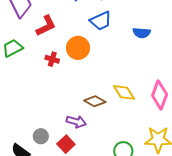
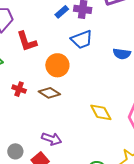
red L-shape: (46, 26) -> (27, 41), turned 95
red cross: (52, 59) -> (19, 89), moved
brown diamond: (95, 101) -> (49, 93), moved

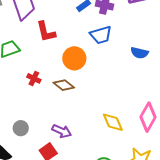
yellow diamond: (101, 112) -> (113, 122), moved
gray circle: (15, 151) -> (21, 128), moved

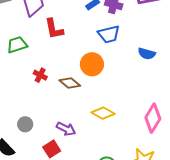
orange circle: (74, 58) -> (92, 64), moved
yellow diamond: (113, 122) -> (103, 113), moved, turned -40

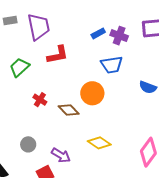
red L-shape: (54, 29) -> (58, 55), turned -95
green trapezoid: (17, 45) -> (19, 67), turned -30
gray circle: (25, 124) -> (28, 144), moved

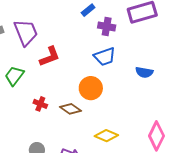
blue rectangle: (98, 33) -> (88, 10), moved

